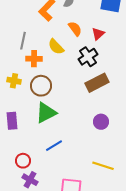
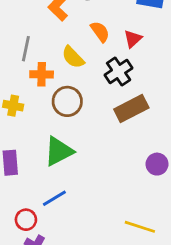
brown circle: (41, 86) -> (67, 101), moved
purple circle: (101, 122) -> (157, 164), moved
blue line: (54, 146) -> (54, 198), moved

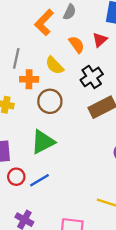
red triangle: (133, 39) -> (100, 40), moved
red circle: (26, 220) -> (16, 177), moved

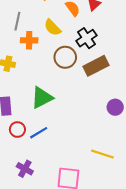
brown circle: (50, 101) -> (65, 57), moved

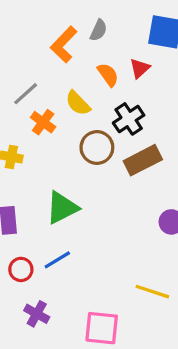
gray line: (17, 21) -> (26, 94), turned 36
orange cross: (29, 40) -> (43, 122), turned 35
red circle: (17, 130) -> (21, 269), moved

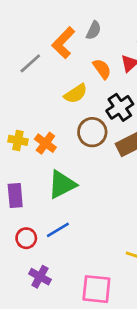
gray line: (26, 94) -> (30, 63), moved
yellow semicircle: (78, 103) -> (76, 94), turned -80
orange cross: (43, 122) -> (45, 143), moved

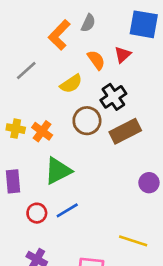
gray line: (30, 63) -> (26, 71), moved
blue line: (58, 230) -> (67, 210), moved
red circle: (26, 238) -> (37, 213), moved

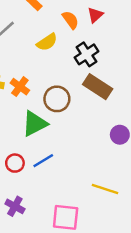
brown circle: (87, 121) -> (57, 99), moved
brown rectangle: (125, 131) -> (98, 87), turned 60

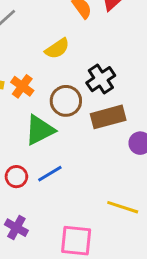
yellow semicircle: (47, 42) -> (57, 48), moved
black cross: (86, 54) -> (101, 79), moved
brown rectangle: (98, 87) -> (108, 117), moved, turned -48

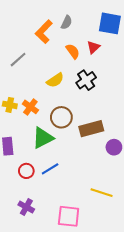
black cross: (101, 79) -> (86, 80), moved

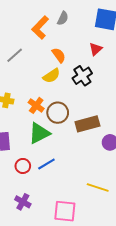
red triangle: (93, 47) -> (96, 49), moved
orange semicircle: (73, 51) -> (59, 55), moved
orange cross: (30, 107) -> (36, 105), moved

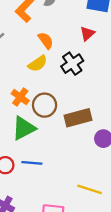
blue line: (46, 164) -> (32, 163), turned 36

